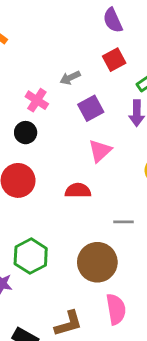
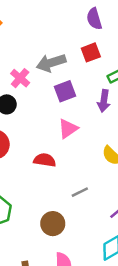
gray arrow: (70, 78) -> (51, 63), size x1.6
gray line: (124, 222) -> (80, 192), turned -35
brown circle: (97, 262) -> (53, 224), size x0.7

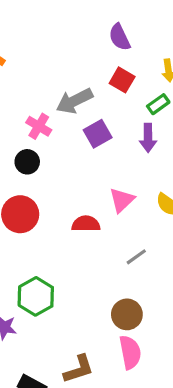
red square: (91, 52) -> (122, 80), turned -30
pink triangle: (68, 129) -> (122, 200), moved
brown circle: (53, 224) -> (127, 314), moved

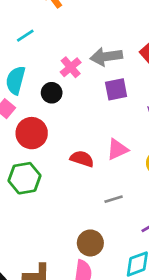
green hexagon: (36, 296) -> (25, 178), moved

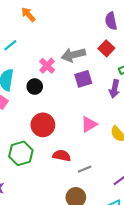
red circle: (32, 133) -> (43, 125), moved
red semicircle: (82, 159) -> (62, 156), moved
gray line: (114, 199) -> (85, 169), moved

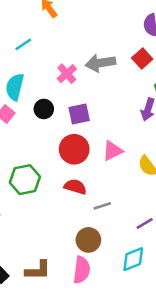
purple square: (83, 79) -> (79, 114), moved
black circle: (35, 87) -> (44, 109), moved
red circle: (43, 125) -> (74, 149), moved

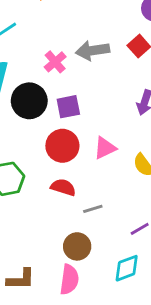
black circle: (44, 109) -> (29, 101), size x1.6

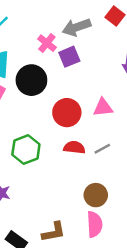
purple square: (68, 107) -> (69, 57), moved
pink triangle: (105, 148) -> (103, 107), turned 30
gray line: (93, 209) -> (102, 149), moved

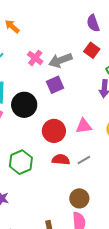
pink cross: (47, 43) -> (35, 58), moved

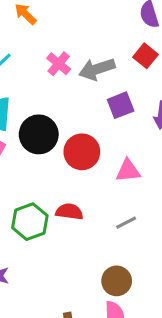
purple square: (55, 85) -> (121, 105), moved
red circle: (54, 131) -> (82, 152), moved
red semicircle: (61, 160) -> (69, 212), moved

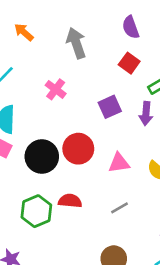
pink cross: (59, 64) -> (56, 89), moved
gray arrow: (97, 69) -> (76, 43), moved, turned 92
black circle: (39, 134) -> (42, 157), moved

